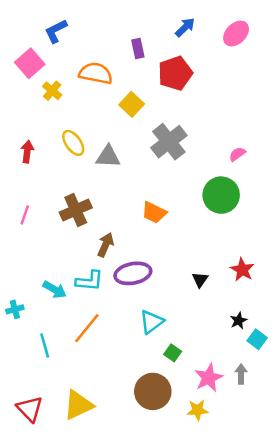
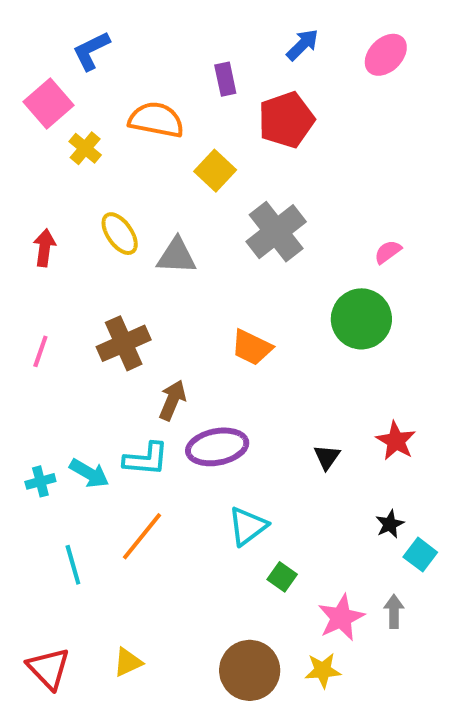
cyan cross: (15, 309) -> (40, 481), moved
brown circle: (153, 391) -> (250, 670), moved
yellow triangle: (78, 405) -> (128, 662), size x0.6

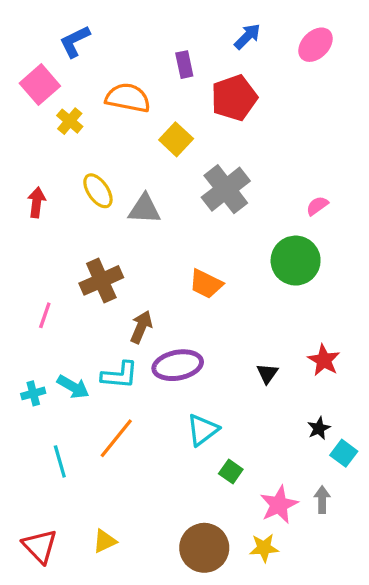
pink line: (40, 351) -> (45, 315), moved

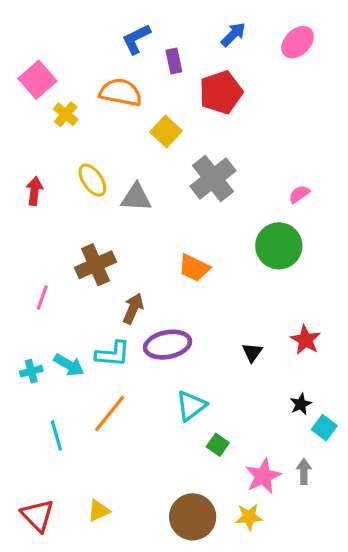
blue L-shape: (75, 41) -> (136, 39), moved

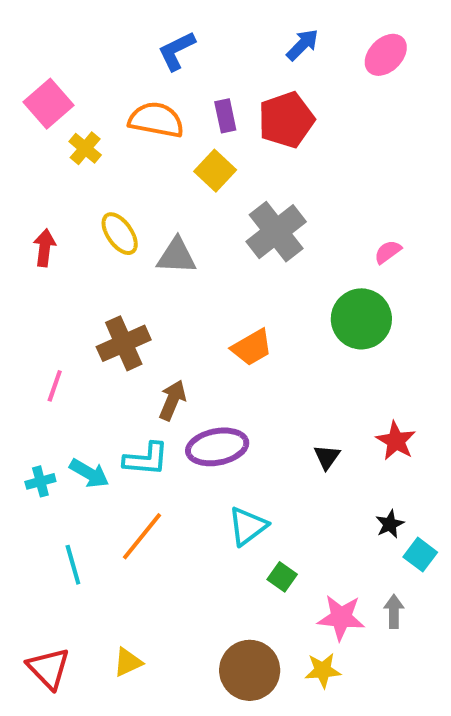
purple rectangle: (174, 61) -> (225, 116), moved
orange trapezoid: (194, 268) -> (252, 347), turned -56
pink star: (263, 476) -> (341, 618), turned 30

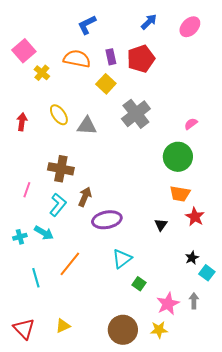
brown cross: (124, 343) -> (61, 169), turned 35
orange trapezoid: (252, 347) -> (180, 194), moved, turned 40
cyan L-shape: (146, 459) -> (58, 205), moved, turned -55
pink star: (341, 618) -> (168, 304), turned -30

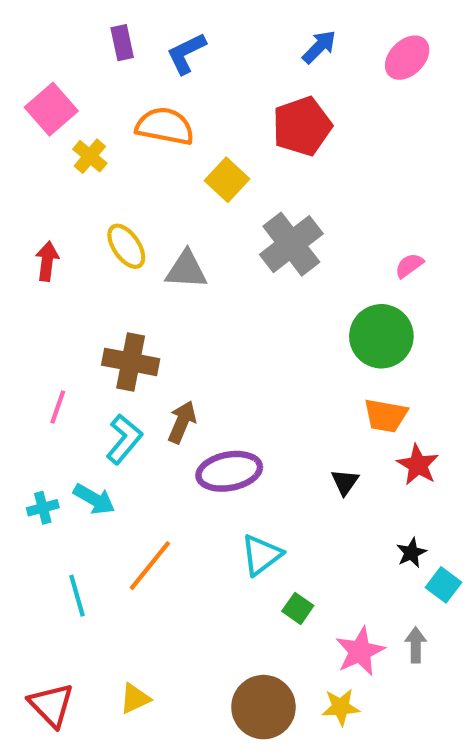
purple rectangle: (111, 57) -> (122, 43), moved

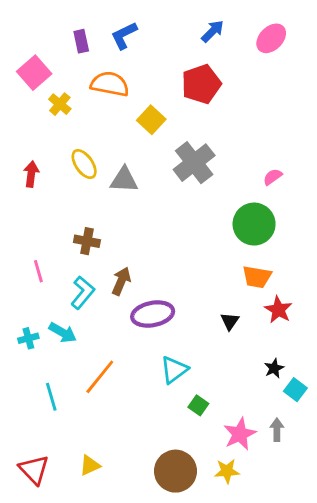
purple rectangle: (122, 43) -> (81, 41), moved
brown cross: (131, 362) -> (87, 241), size x0.7
pink line: (58, 407) -> (38, 271), turned -35

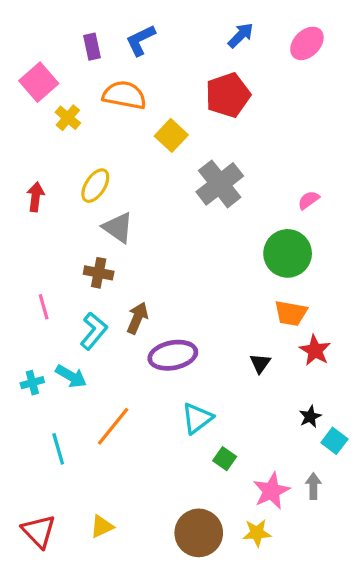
yellow ellipse: (84, 164) -> (95, 186), turned 68
gray triangle: (124, 180) -> (118, 228), moved, turned 32

